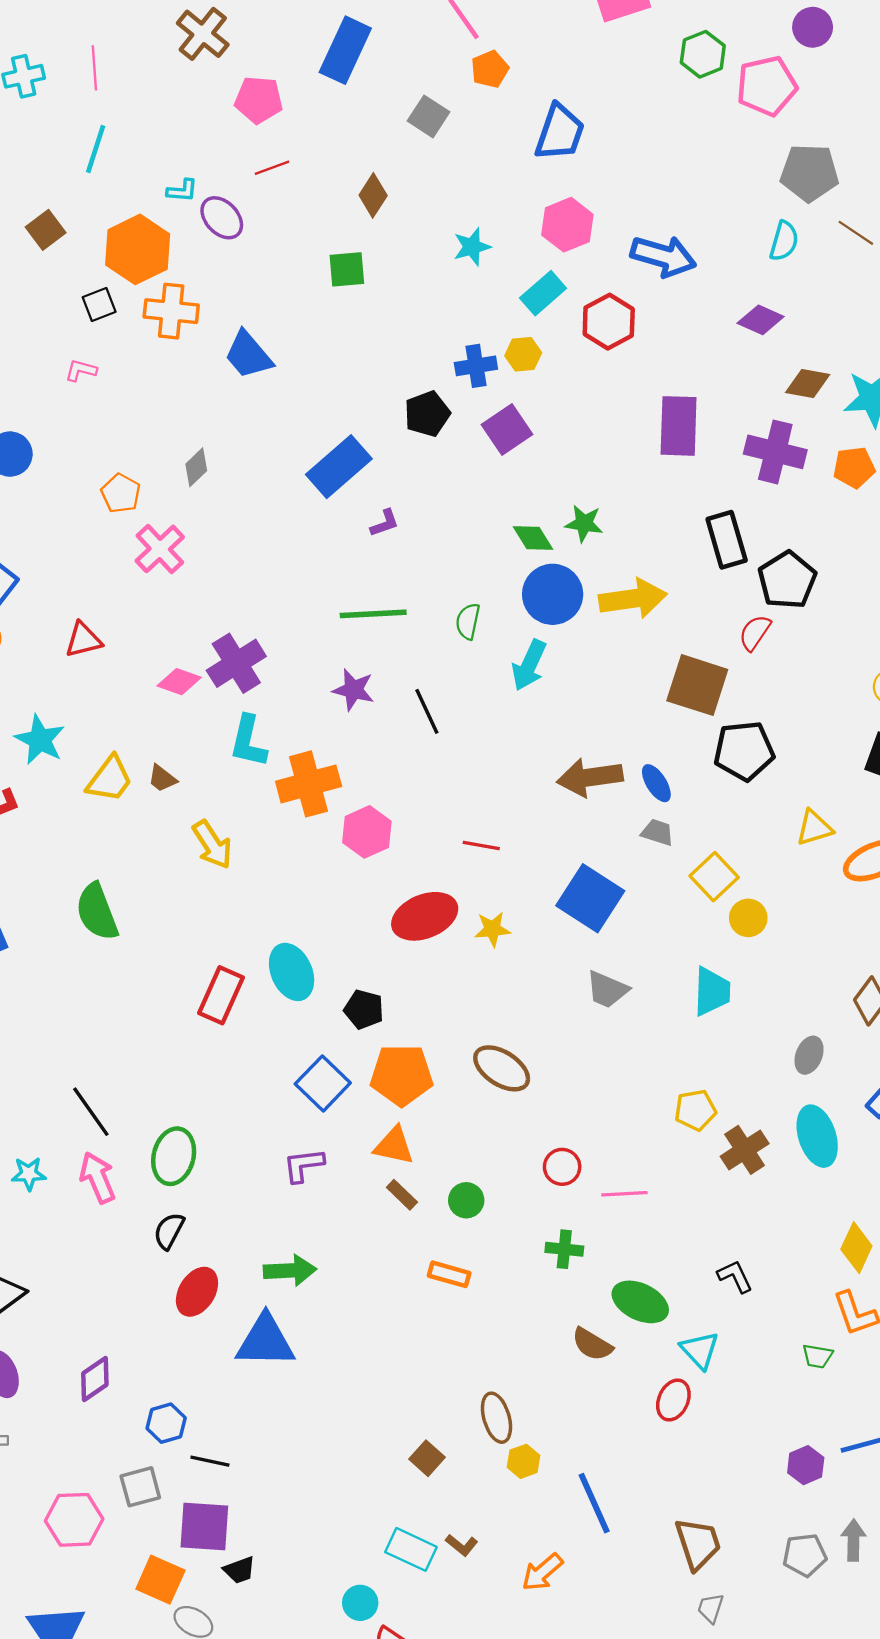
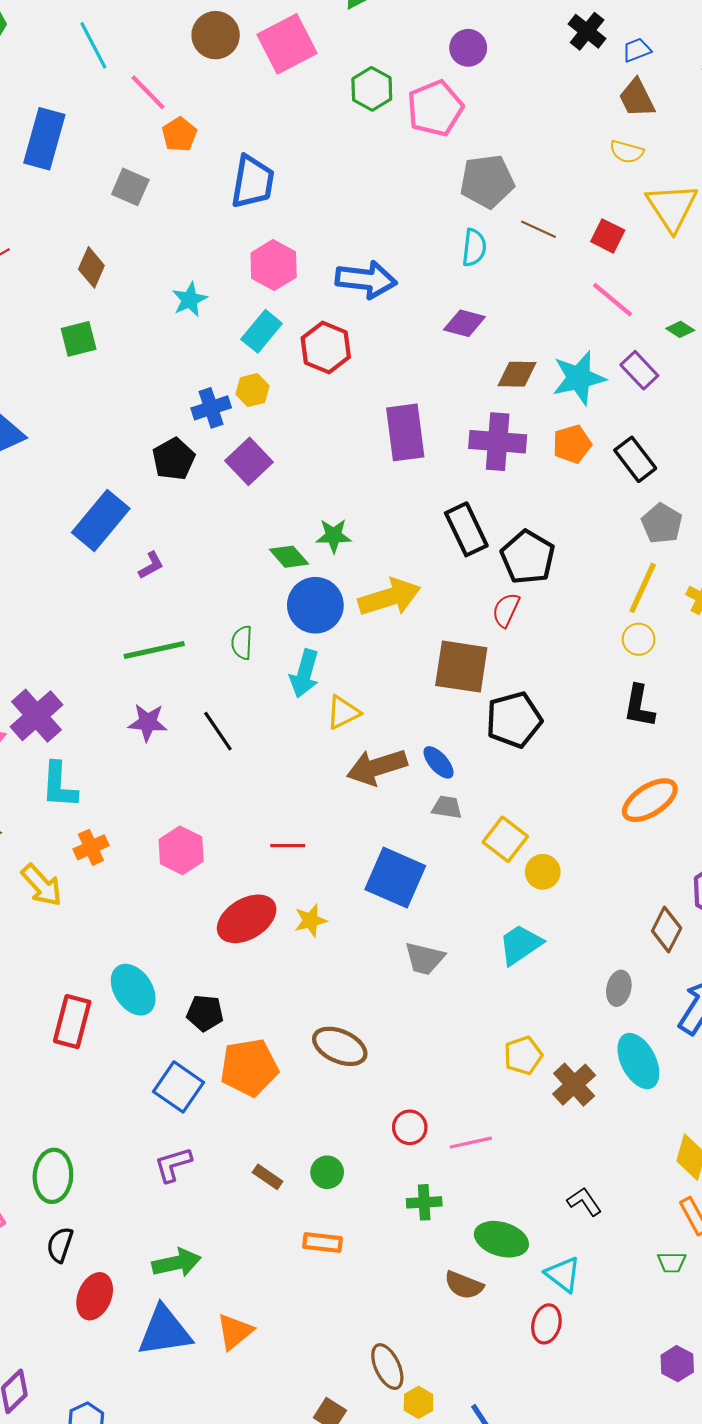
orange cross: (309, 784) -> (91, 847), moved, size x0.6
yellow triangle: (814, 828) -> (343, 712), moved
cyan trapezoid: (712, 992) -> (520, 945), turned -117
orange triangle: (394, 1146) -> (235, 1332), moved, turned -42

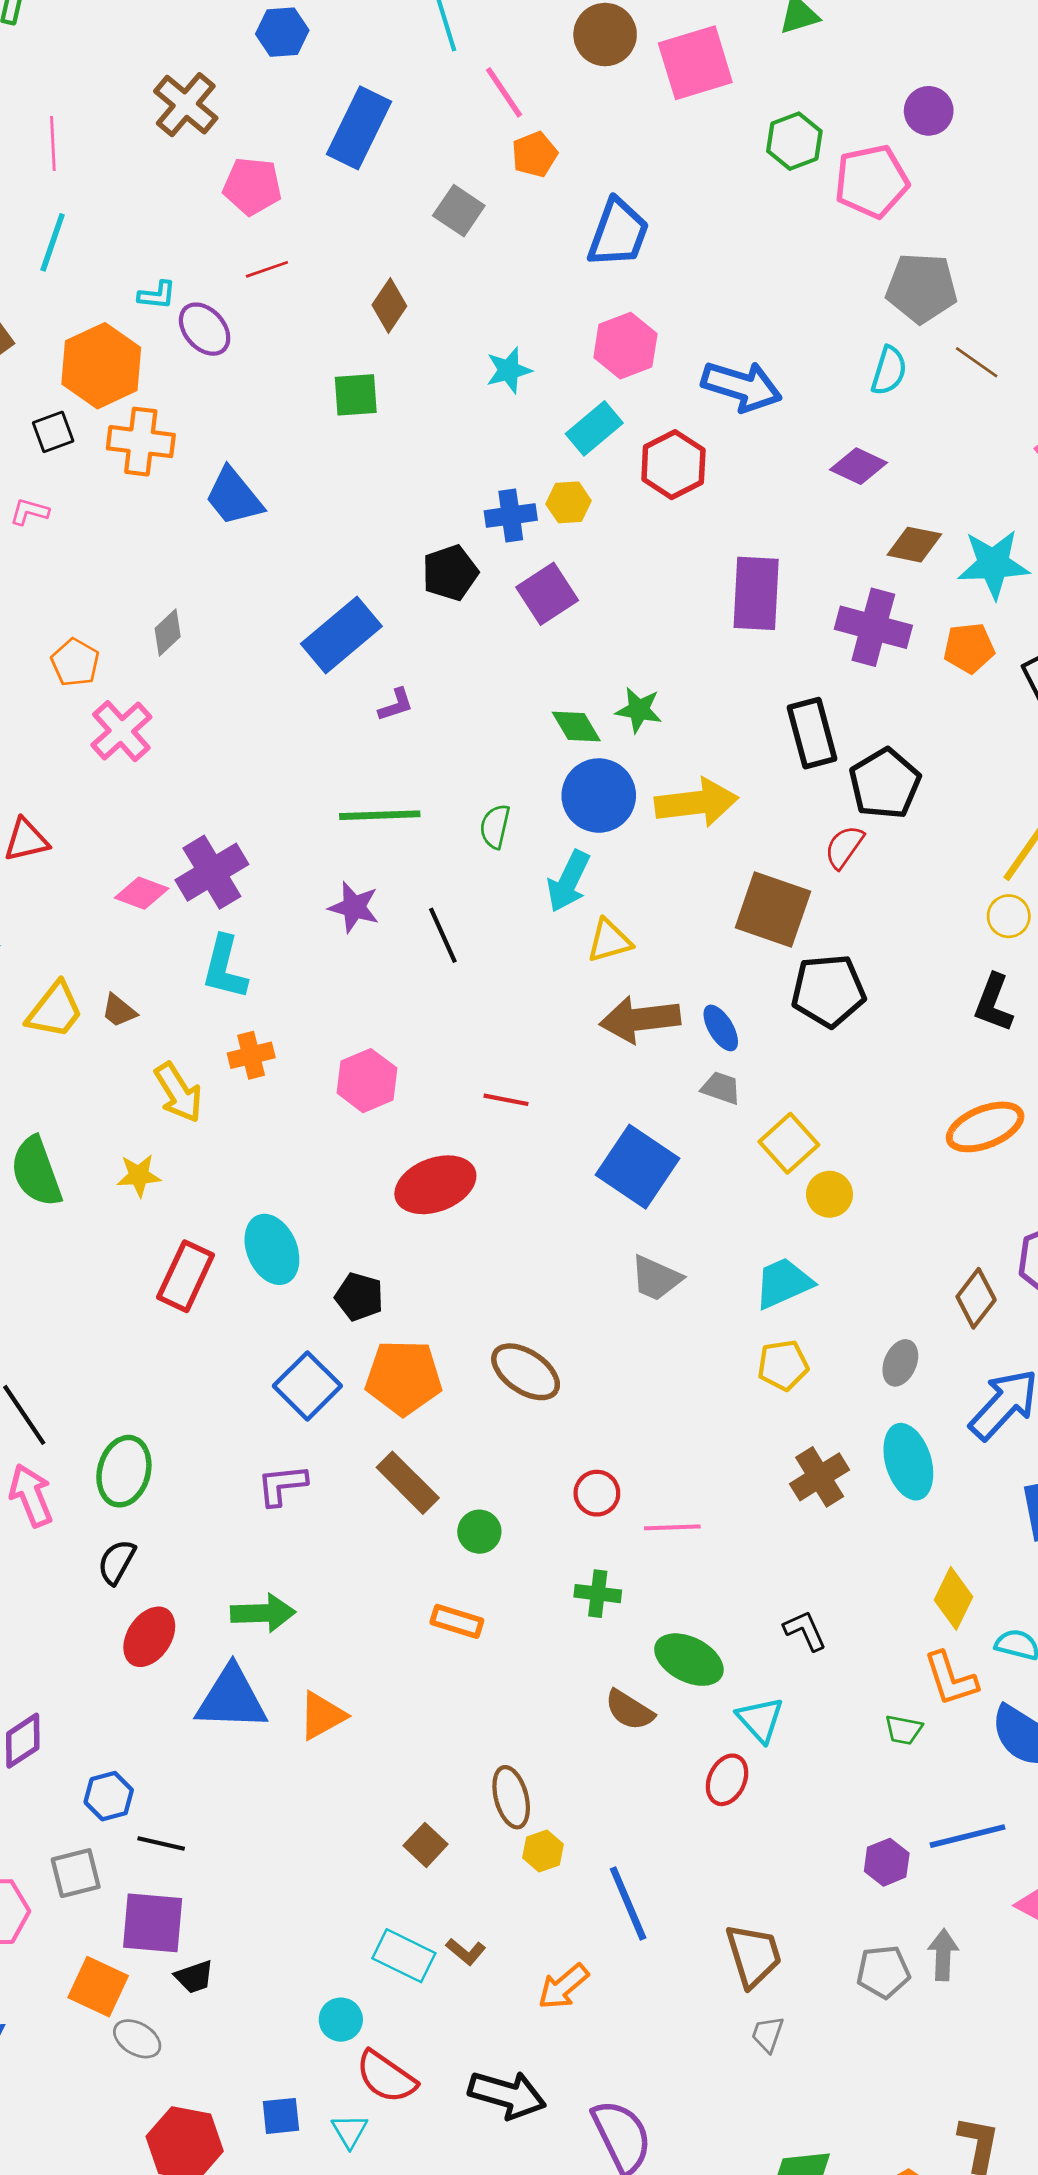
yellow star: (310, 920) -> (139, 1175), moved
yellow pentagon: (523, 1055) -> (783, 1365), moved
brown rectangle: (268, 1177) -> (408, 1483), moved, size x1.6

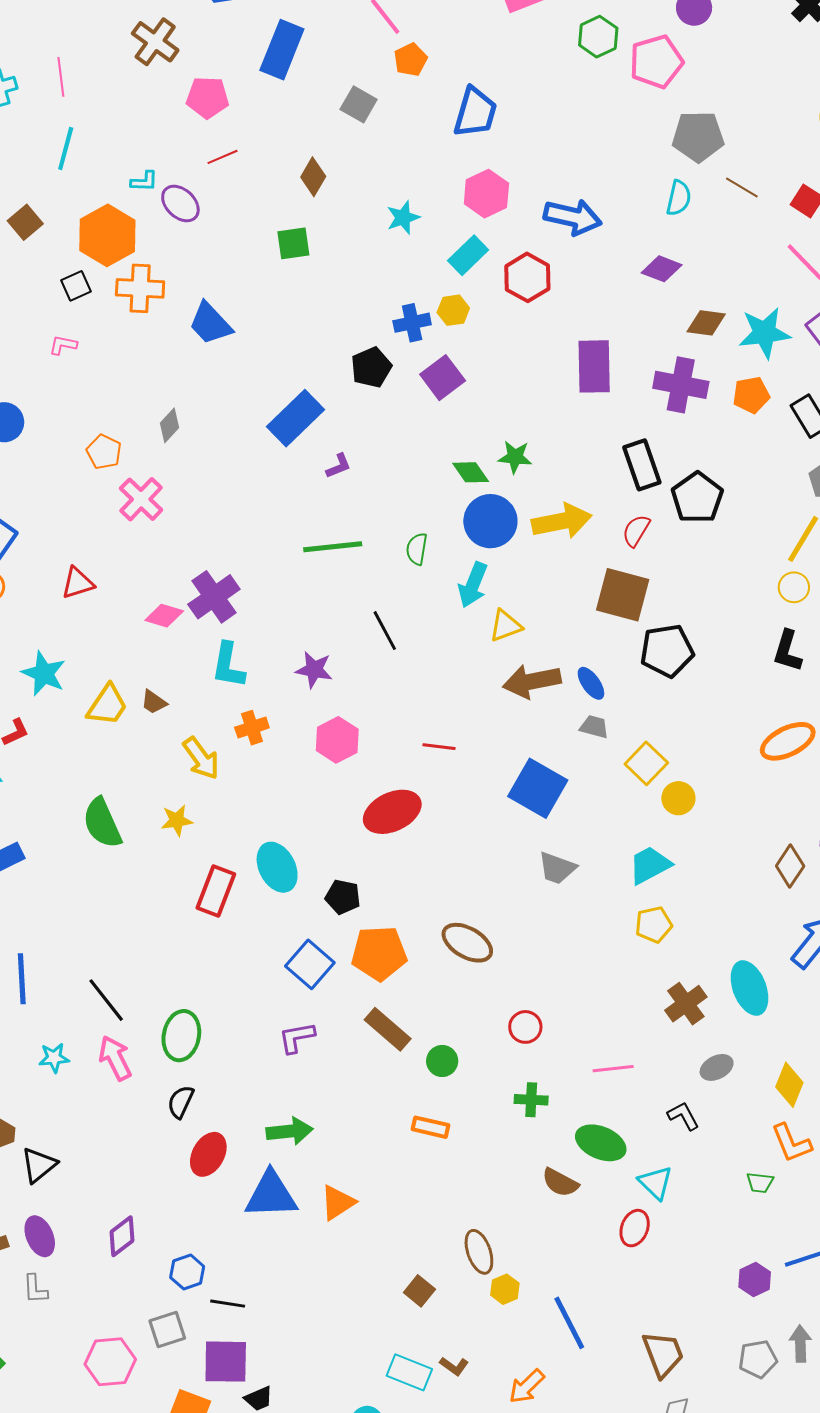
red semicircle: (844, 847) -> (636, 531), moved
purple star: (354, 907) -> (314, 670), moved
gray ellipse: (900, 1363) -> (717, 1067), moved, turned 44
pink line: (672, 1527) -> (613, 1069), moved

